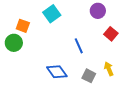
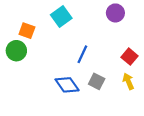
red square: (111, 34) -> (130, 57), moved
blue line: (79, 46) -> (82, 54), moved, turned 49
gray square: (89, 76) -> (97, 81), moved

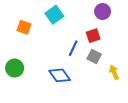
green circle: (16, 51) -> (15, 68), moved
red square: (130, 57) -> (93, 36), moved, turned 32
gray square: (97, 81) -> (94, 57), moved

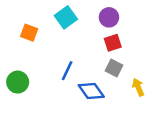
purple circle: (103, 12) -> (109, 17), moved
blue line: (73, 48) -> (67, 71), moved
blue diamond: (60, 75) -> (91, 91), moved

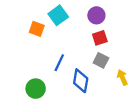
orange square: (29, 33) -> (37, 29), moved
green circle: (18, 82) -> (36, 89), moved
blue diamond: (91, 91) -> (81, 81), turned 45

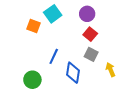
red square: (100, 38) -> (90, 34), turned -32

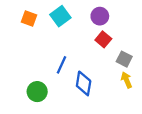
orange square: (33, 26) -> (29, 18), moved
gray square: (91, 54) -> (124, 59), moved

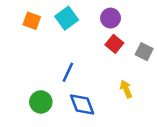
gray square: (124, 59) -> (144, 52), moved
yellow arrow: (126, 80) -> (126, 89), moved
blue diamond: (84, 83) -> (82, 105), moved, turned -30

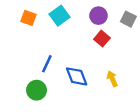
gray square: (144, 52) -> (128, 19), moved
blue line: (68, 72) -> (47, 64), moved
blue diamond: (82, 105) -> (77, 76), moved

